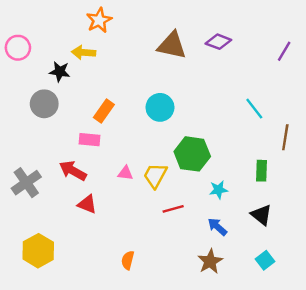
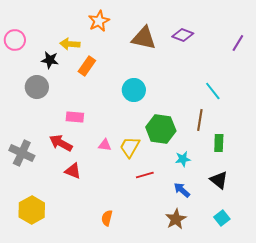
orange star: (99, 20) -> (99, 21), moved
orange rectangle: (104, 111) -> (87, 66), moved
brown line: (285, 137) -> (200, 120), moved
gray cross: (26, 183) -> (22, 153), turned -30

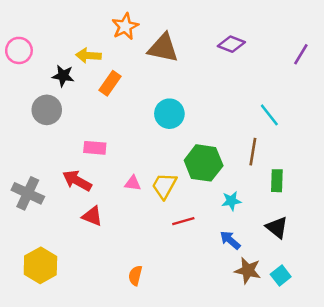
brown triangle: (144, 38) -> (163, 48), moved
brown star: (176, 219) -> (248, 270), moved, turned -30

